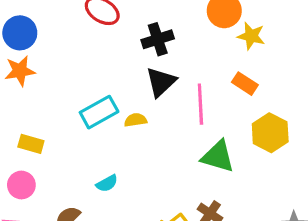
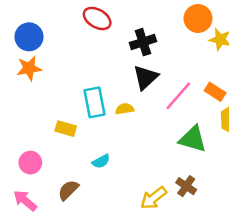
orange rectangle: (245, 84) -> (215, 92), moved
pink line: (200, 104) -> (178, 96), turned 44
cyan rectangle: (99, 112) -> (94, 102), turned -72
yellow rectangle: (31, 144) -> (66, 129), moved

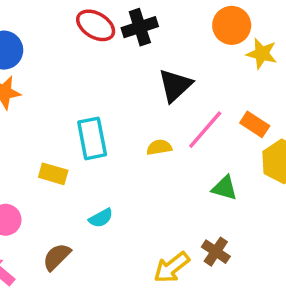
black cross: (143, 42) -> (140, 27), moved
black triangle: (146, 77) -> (175, 85), moved
yellow semicircle: (125, 109) -> (159, 147), moved
green triangle: (193, 139) -> (225, 188), size x0.7

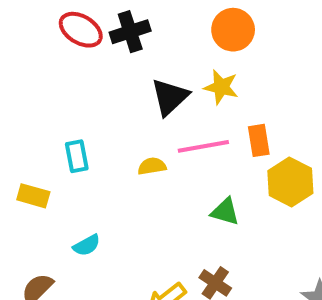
yellow star: (262, 54) -> (221, 87), moved
orange rectangle: (255, 124) -> (259, 140), turned 48
pink line: (205, 130) -> (203, 146), turned 39
cyan rectangle: (92, 138) -> (77, 156), size x0.7

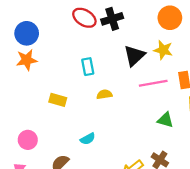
cyan rectangle: (77, 156) -> (88, 67), moved
yellow semicircle: (152, 166) -> (104, 94), moved
yellow rectangle: (33, 196) -> (58, 100), moved

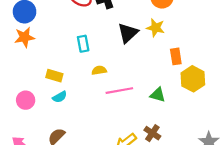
pink line: (153, 83) -> (119, 91), moved
cyan semicircle: (88, 139) -> (60, 97), moved
pink circle: (28, 140) -> (26, 100), moved

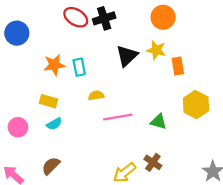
orange star: (25, 37) -> (54, 65), moved
orange rectangle: (176, 56) -> (178, 66), moved

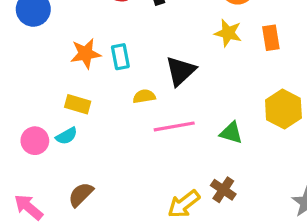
black triangle: (127, 56) -> (181, 71), moved
orange rectangle: (178, 66) -> (271, 38), moved
cyan semicircle: (54, 124) -> (67, 136), moved

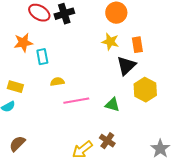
orange star: (86, 54) -> (23, 43), moved
black triangle: (181, 71) -> (126, 66), moved

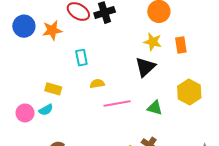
orange star: (23, 43) -> (52, 30), moved
black triangle: (126, 66) -> (145, 67), moved

